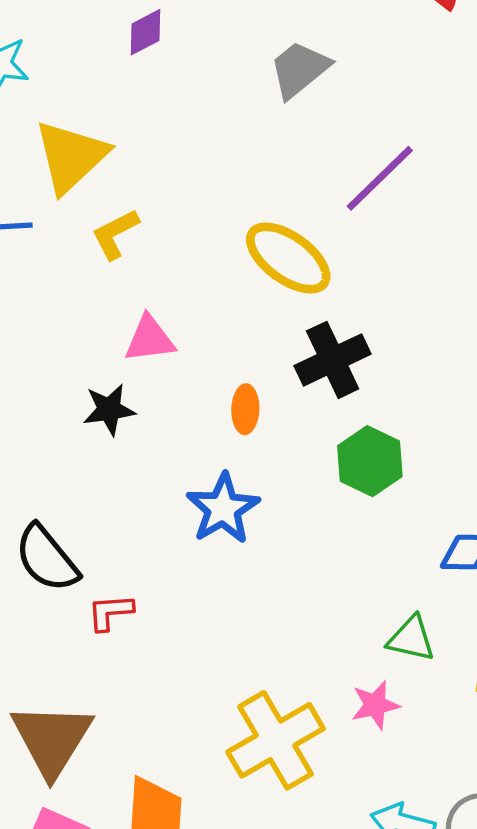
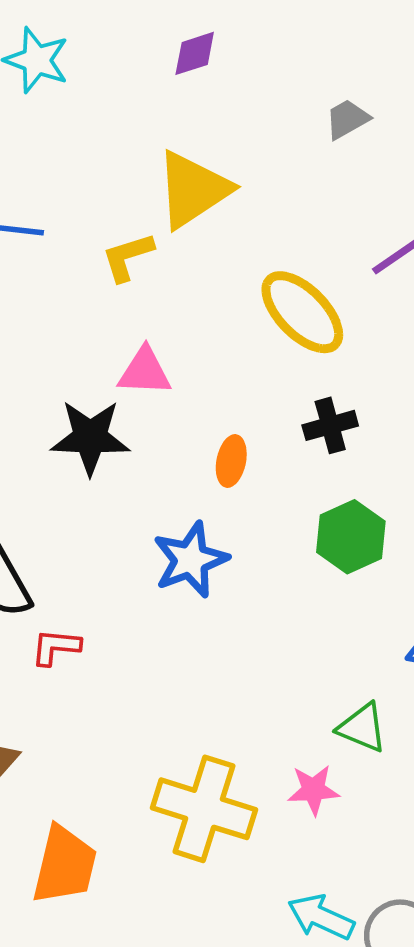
gray trapezoid: (299, 69) -> (347, 119), size x0.7
yellow triangle: (71, 156) -> (193, 190), moved
black cross: (333, 360) -> (330, 425), size x0.7
black star: (109, 410) -> (90, 437), size x1.4
yellow cross: (276, 740) -> (204, 809), turned 38

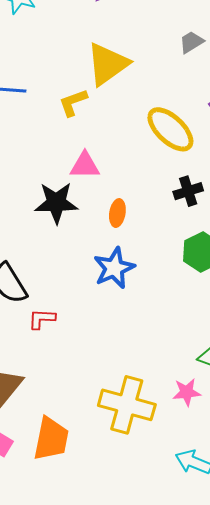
gray trapezoid: (347, 119) -> (191, 42), moved
orange ellipse: (231, 461) -> (117, 213), moved

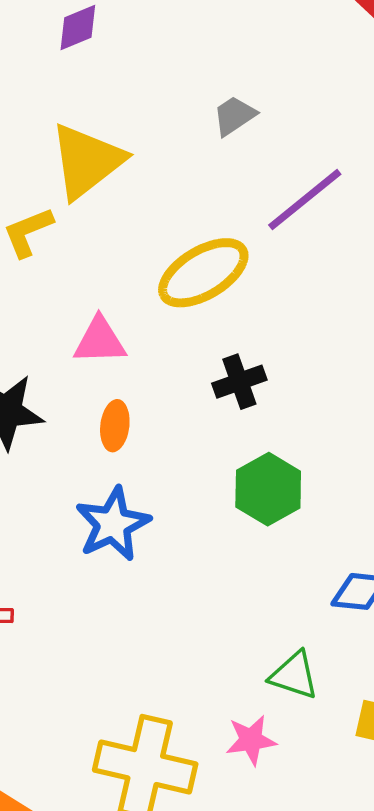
yellow ellipse: (170, 129) -> (203, 273), turned -72
pink triangle: (85, 165) -> (100, 341), moved

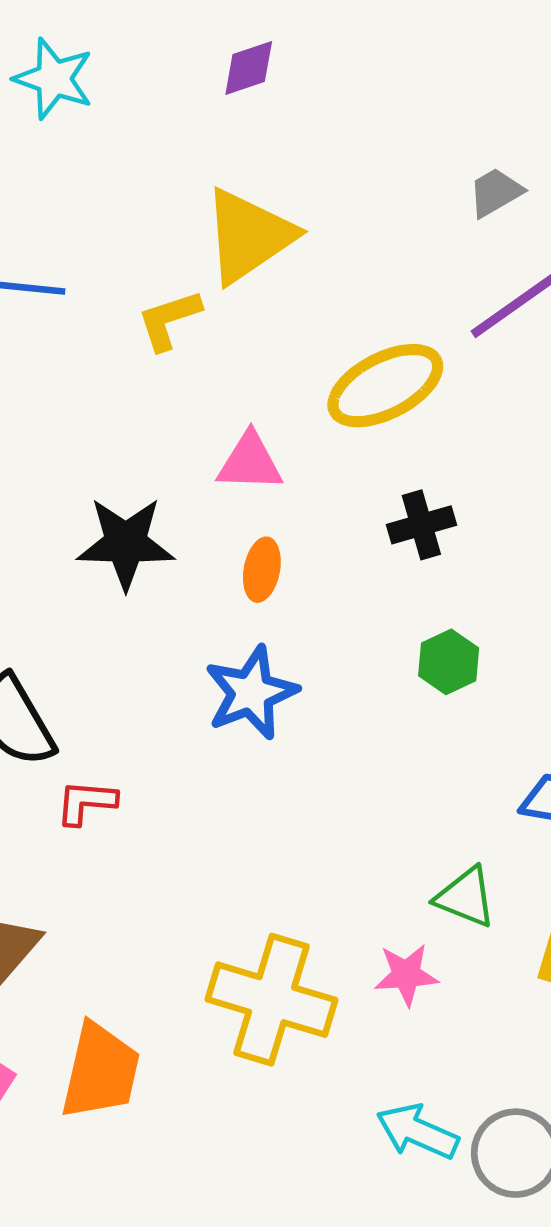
gray trapezoid: (234, 116) -> (495, 192), moved
green hexagon: (268, 489) -> (449, 662), size x0.7

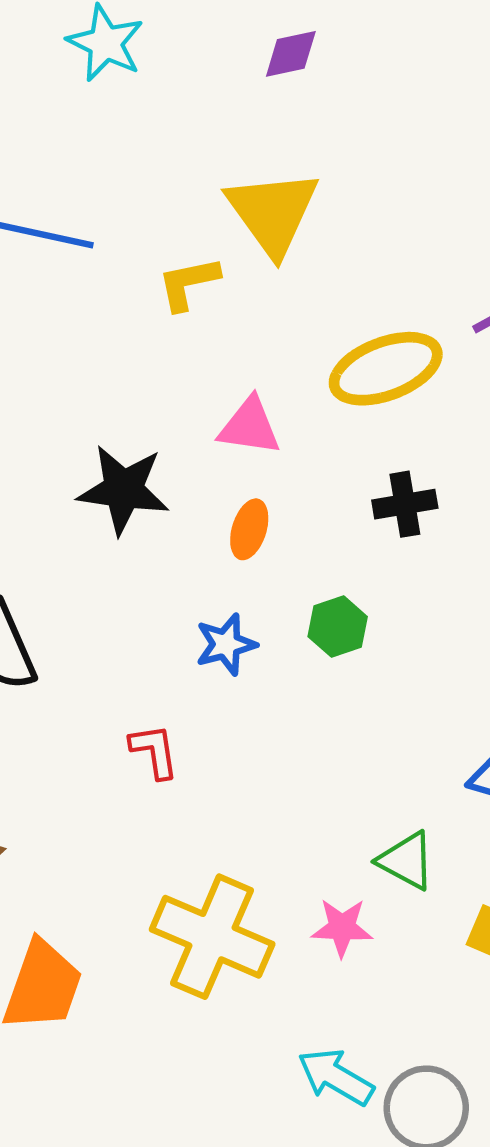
yellow triangle: (249, 236) -> (273, 213), turned -38
green hexagon: (449, 662) -> (338, 627), moved
blue star: (251, 693) -> (226, 644), size x0.7
red L-shape: (86, 802) -> (154, 751), moved, turned 70

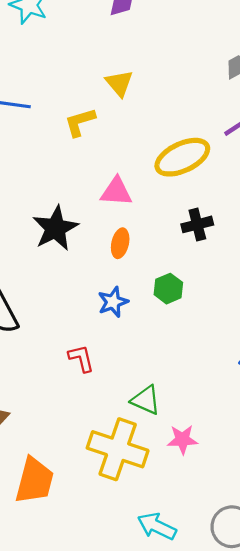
yellow triangle: (273, 213) -> (119, 83), size x0.6
black star: (123, 490) -> (55, 228), turned -30
green triangle: (406, 861) -> (146, 400), moved
cyan arrow: (336, 1077) -> (157, 526), moved

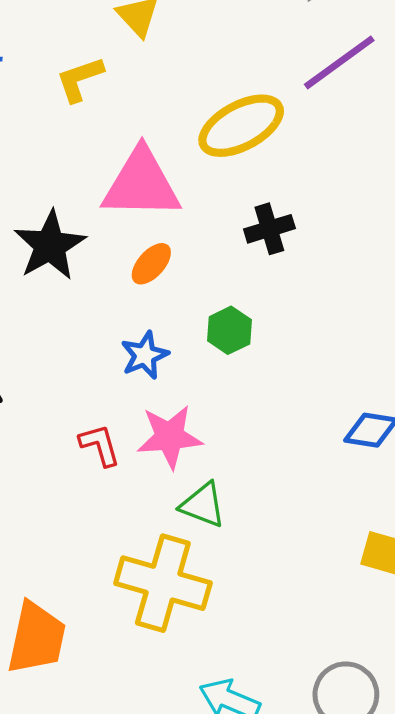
pink triangle: (116, 192) -> (141, 184), size x1.6
orange ellipse: (120, 243) -> (151, 264), turned 32
pink star: (182, 440) -> (170, 437), moved, size x1.4

